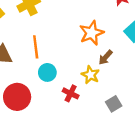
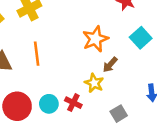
cyan circle: (47, 72) -> (49, 104), moved

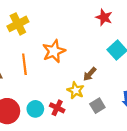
orange star: (95, 39) -> (54, 51), moved
gray square: (119, 114) -> (97, 106), moved

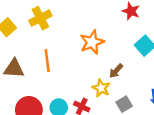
orange star: (54, 51) -> (92, 42), moved

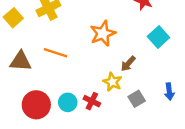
orange line: (47, 61) -> (56, 53), turned -65

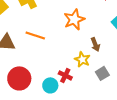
brown arrow: (128, 64) -> (95, 44), turned -64
cyan circle: (68, 102) -> (50, 85), moved

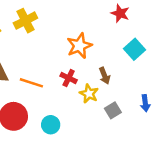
orange line: (35, 35) -> (31, 83), moved
red cross: (65, 75) -> (69, 78), moved

